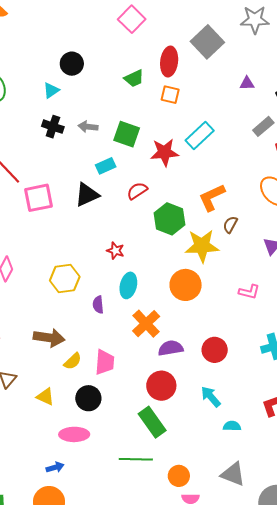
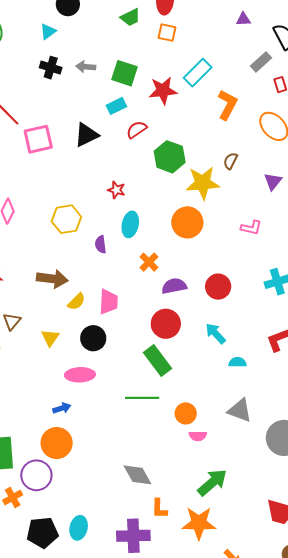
cyan rectangle: (106, 166) -> (116, 106), moved
orange L-shape: (212, 197) -> (227, 105), moved, turned 144
orange cross: (146, 324) -> (149, 262), size x0.7
yellow triangle: (45, 397) -> (50, 338), turned 42

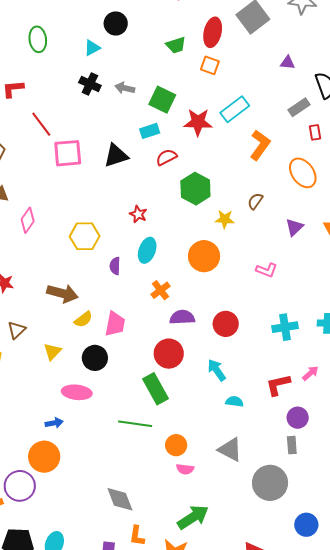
yellow star: (203, 183) -> (225, 219), size x0.6

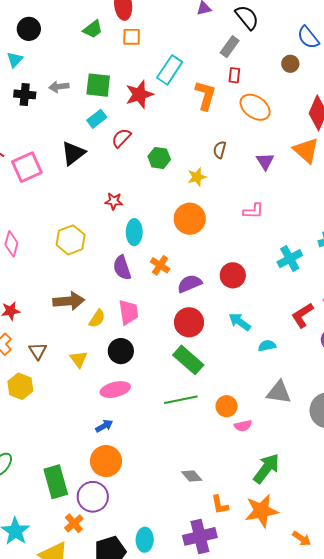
red rectangle: (315, 132) -> (234, 75), moved, turned 35
green hexagon: (195, 189) -> (159, 158), size x0.7
purple semicircle: (115, 266) -> (122, 268), moved, size x1.4
gray diamond: (120, 499) -> (192, 476), size x0.7

